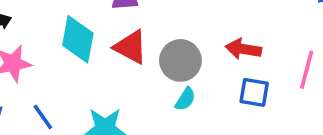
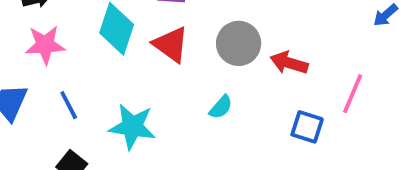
gray circle: (180, 60) -> (239, 43), moved
blue square: (254, 92) -> (307, 127), moved

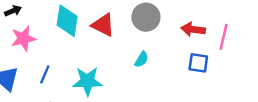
red arrow: (289, 63) -> (193, 29), moved
blue line: (69, 105) -> (45, 74), turned 60

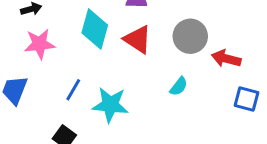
red arrow: (193, 29) -> (226, 59), moved
blue line: (45, 74) -> (73, 90), moved

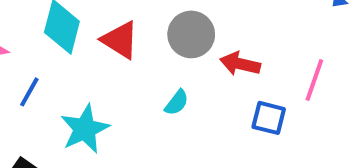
blue line: (73, 90) -> (29, 92), moved
cyan star: (110, 105) -> (85, 129), turned -30

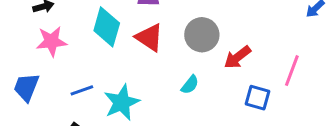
red arrow: (240, 64) -> (237, 57), turned -52
blue line: (29, 92) -> (82, 90), moved, turned 40

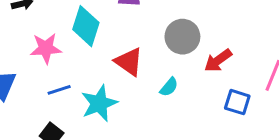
red triangle: (149, 37) -> (129, 62), moved
pink star: (51, 41) -> (46, 48), moved

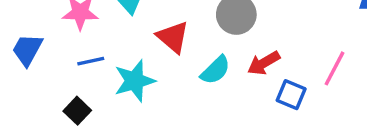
red arrow: (218, 60) -> (264, 63), moved
cyan semicircle: (169, 87) -> (215, 70), size x1.4

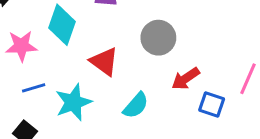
cyan semicircle: (215, 70) -> (136, 105), moved

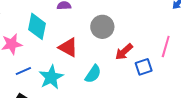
blue square: (212, 104) -> (144, 67), turned -30

